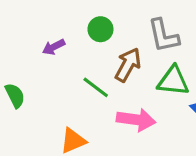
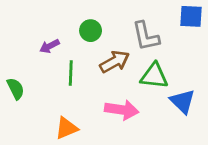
brown arrow: (128, 65) -> (115, 62), turned 32
green line: (96, 87) -> (71, 73), moved, turned 55

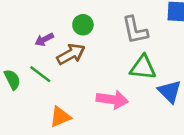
brown arrow: (115, 62) -> (71, 54), moved
green line: (71, 73) -> (40, 74), moved, turned -55

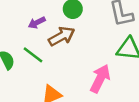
pink arrow: (112, 99) -> (100, 79), turned -72

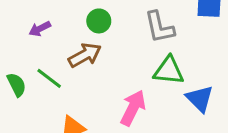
purple arrow: (37, 23) -> (40, 29), moved

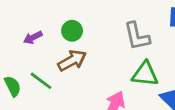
green circle: (99, 21) -> (72, 31), moved

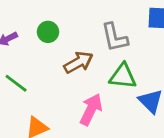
brown arrow: (72, 61) -> (78, 62), moved

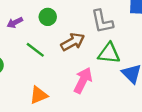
green line: (16, 83) -> (35, 50), moved

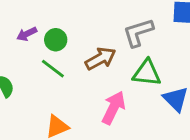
green circle: (48, 17) -> (56, 40), moved
gray L-shape: (102, 21) -> (138, 33), turned 85

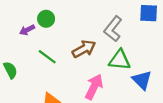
gray L-shape: (138, 33) -> (113, 29), turned -35
green circle: (56, 40) -> (46, 19), moved

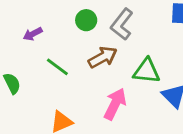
green circle: (46, 19) -> (86, 20), moved
gray L-shape: (113, 29) -> (122, 24), moved

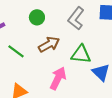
gray L-shape: (122, 24) -> (76, 18), moved

